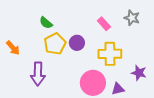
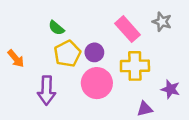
pink rectangle: (104, 24) -> (128, 29), size x1.5
pink circle: (93, 83) -> (97, 83), moved

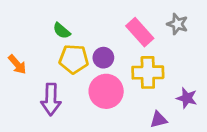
yellow pentagon: (67, 54) -> (74, 59), turned 30

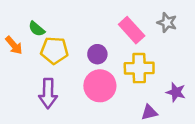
green semicircle: (62, 31) -> (37, 29), moved
yellow pentagon: (74, 59) -> (54, 50), moved
orange arrow: (17, 64) -> (14, 45), moved

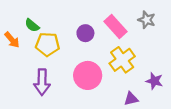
purple circle: (97, 54) -> (85, 33), moved
yellow cross: (139, 68) -> (122, 60), turned -35

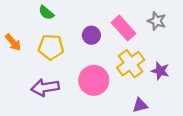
green semicircle: (32, 25) -> (46, 13), moved
purple star: (154, 81) -> (160, 71), moved
purple arrow: (42, 82) -> (45, 87), turned 80

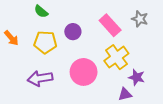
purple circle: (91, 35) -> (73, 32), moved
purple star: (160, 71) -> (137, 77), moved

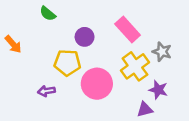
gray star: (140, 19) -> (162, 52), moved
yellow pentagon: (45, 42) -> (67, 63), moved
purple arrow: (40, 78) -> (46, 91), size x0.6

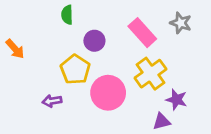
green semicircle: (48, 14) -> (67, 15), moved, turned 49
gray star: (162, 52) -> (181, 23), moved
yellow pentagon: (67, 63) -> (75, 69), turned 30

